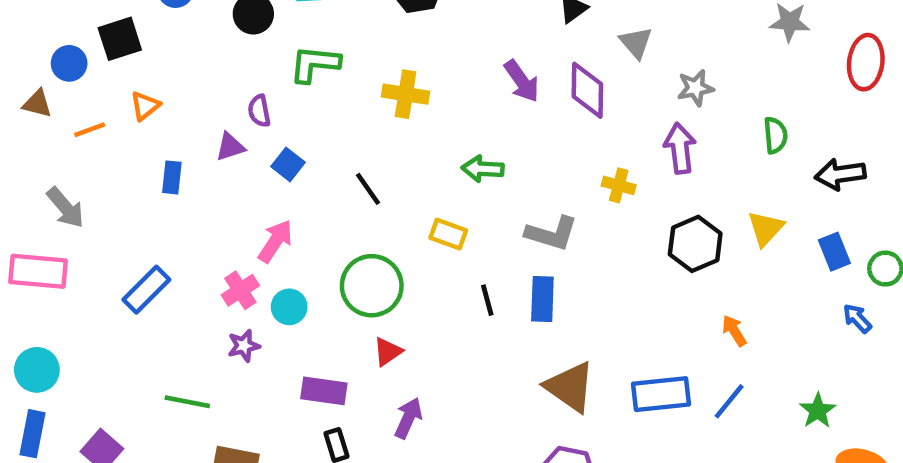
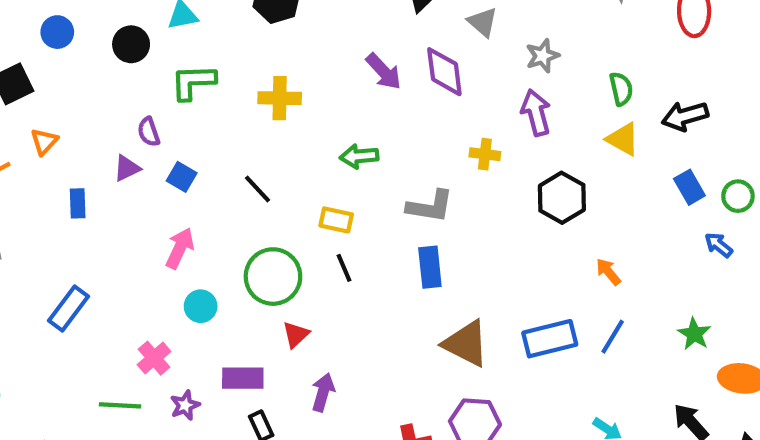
yellow triangle: (766, 228) -> (623, 139), moved, turned -36
pink cross: (240, 290) -> (154, 358), moved
black line: (487, 300) -> (344, 268), moved
purple star: (244, 346) -> (185, 405), moved

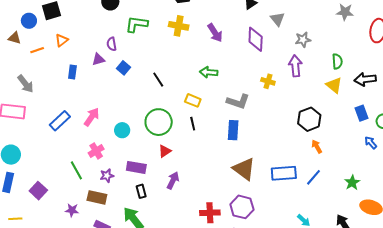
purple arrow: (384, 72) -> (215, 33), moved
yellow cross: (280, 98) -> (179, 26), moved
black hexagon: (562, 198) -> (309, 119), moved
pink arrow: (180, 248) -> (92, 117), moved
green line: (120, 405) -> (76, 170), turned 48

